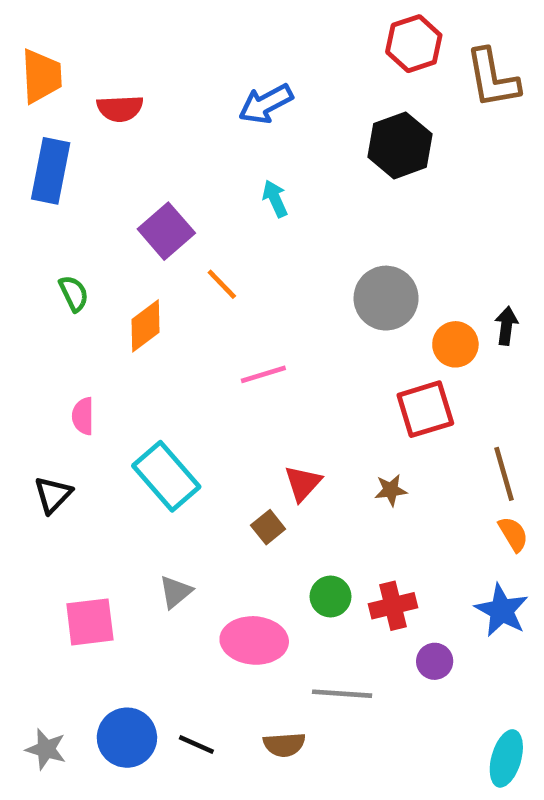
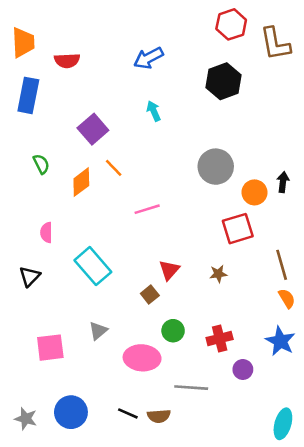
orange line: (222, 284) -> (114, 168), moved
green circle: (331, 597) -> (173, 331), moved
black line: (196, 745) -> (128, 413), moved

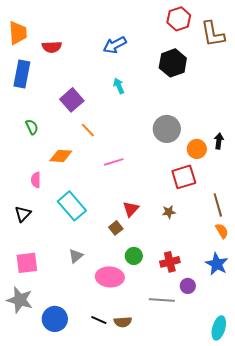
orange diamond: (81, 182) -> (61, 156), moved, turned 40
pink square: (50, 348) -> (27, 263), moved
gray line: (191, 388) -> (162, 300), moved
gray star: (26, 419) -> (20, 300), moved, size x1.5

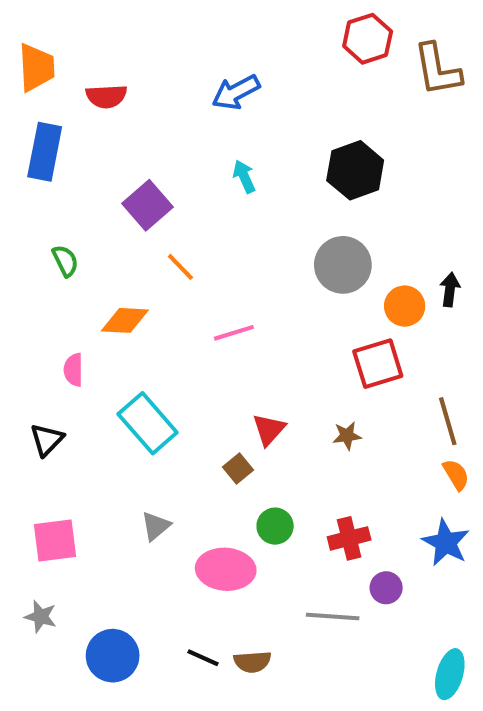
black hexagon: (173, 63) -> (355, 170), moved
gray star: (20, 300) -> (41, 617), size x0.6

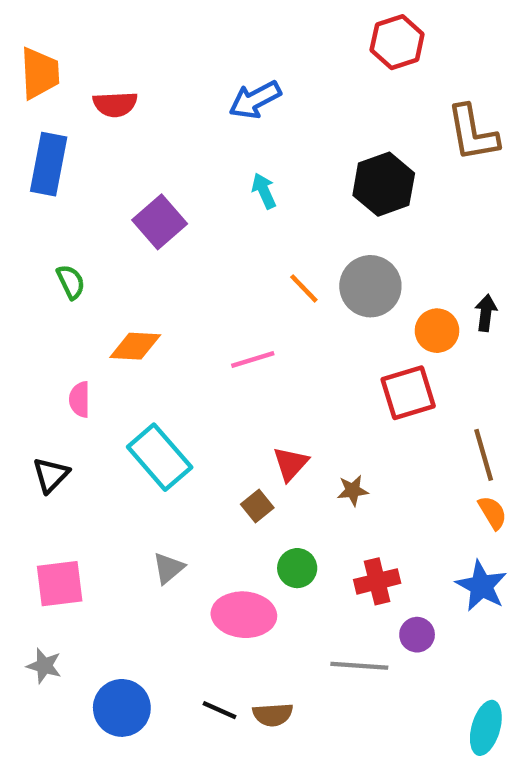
brown L-shape: (437, 70) -> (473, 133), moved
orange line: (180, 267) -> (304, 288), moved
brown star: (347, 436) -> (353, 490), moved

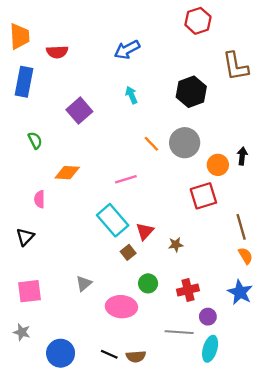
cyan rectangle: (160, 457) -> (113, 220), moved
cyan ellipse: (486, 728) -> (210, 349), moved

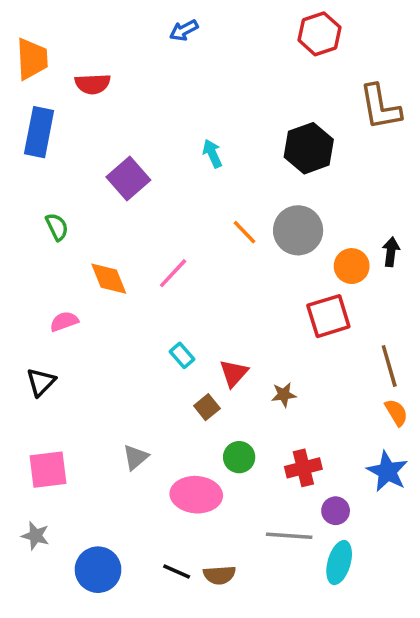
blue arrow: (127, 50) -> (184, 30), moved, size x0.7
orange diamond: (67, 173) -> (109, 279), turned 65
pink line: (126, 179) -> (173, 273), moved, turned -30
pink semicircle: (39, 199) -> (64, 321), turned 70
cyan rectangle: (113, 220) -> (182, 355), size x0.5

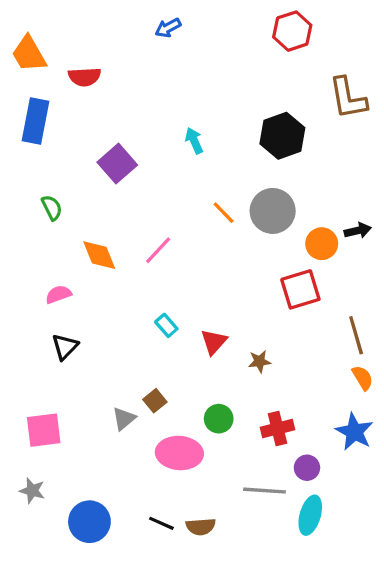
orange trapezoid: (32, 59) -> (29, 54), turned 153
black arrow: (391, 252) -> (358, 231), turned 70
black triangle: (41, 382) -> (65, 347), moved
brown square: (207, 407) -> (155, 401), moved

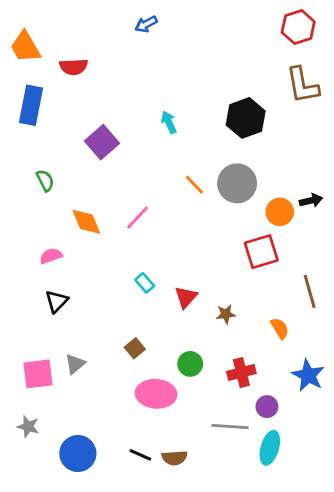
red hexagon: (292, 31) -> (298, 27), moved
orange semicircle: (363, 378) -> (280, 328), moved
gray triangle: (124, 419) -> (75, 364), moved

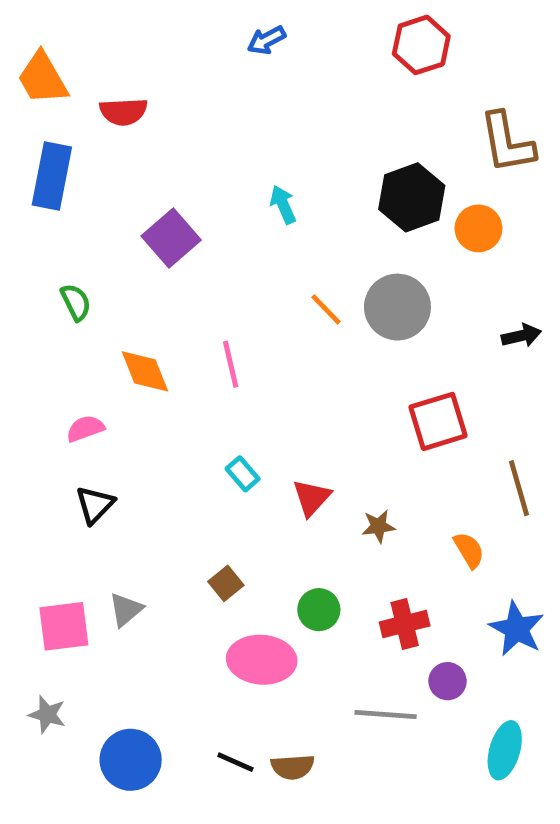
blue arrow: (146, 24) -> (266, 40), moved
red hexagon: (298, 27) -> (421, 45), moved
orange circle: (280, 212) -> (478, 228), moved
pink line: (138, 217) -> (231, 364), turned -56
cyan ellipse: (270, 448) -> (505, 750), moved

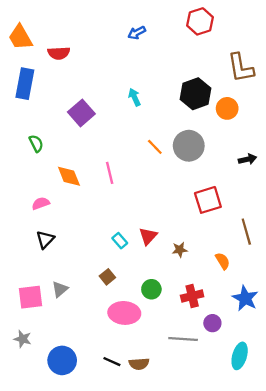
blue arrow: (266, 40) -> (137, 33), moved
cyan rectangle: (243, 474) -> (120, 241), moved

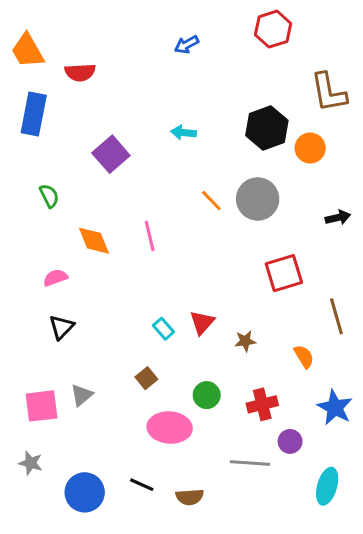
cyan arrow: (134, 97) -> (184, 133), turned -60
black line: (112, 362) -> (142, 485), moved

